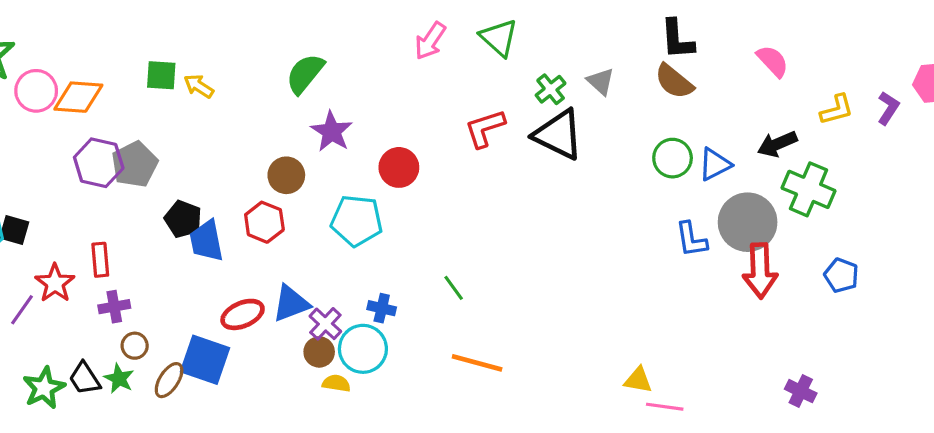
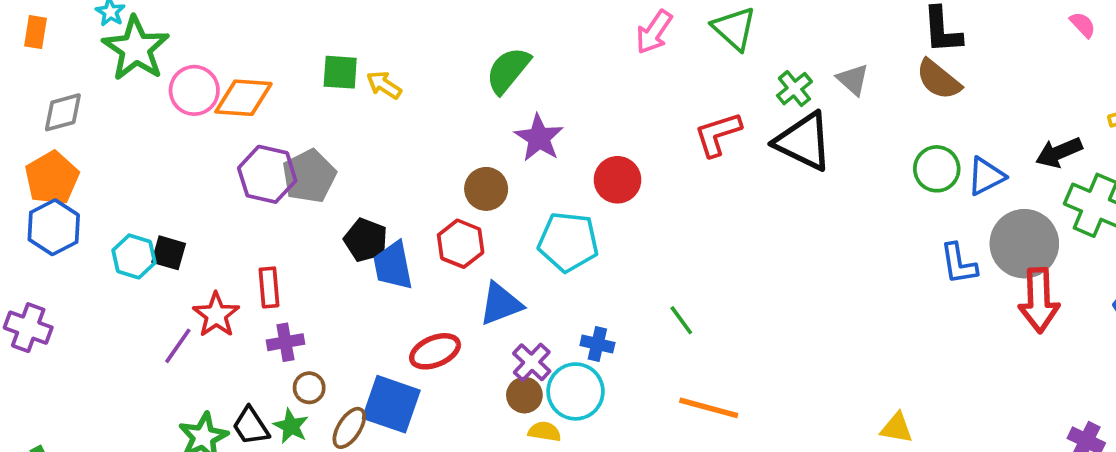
pink semicircle: (773, 61) -> (1083, 25), moved, size x0.7
blue triangle: (291, 303) -> (501, 304), moved

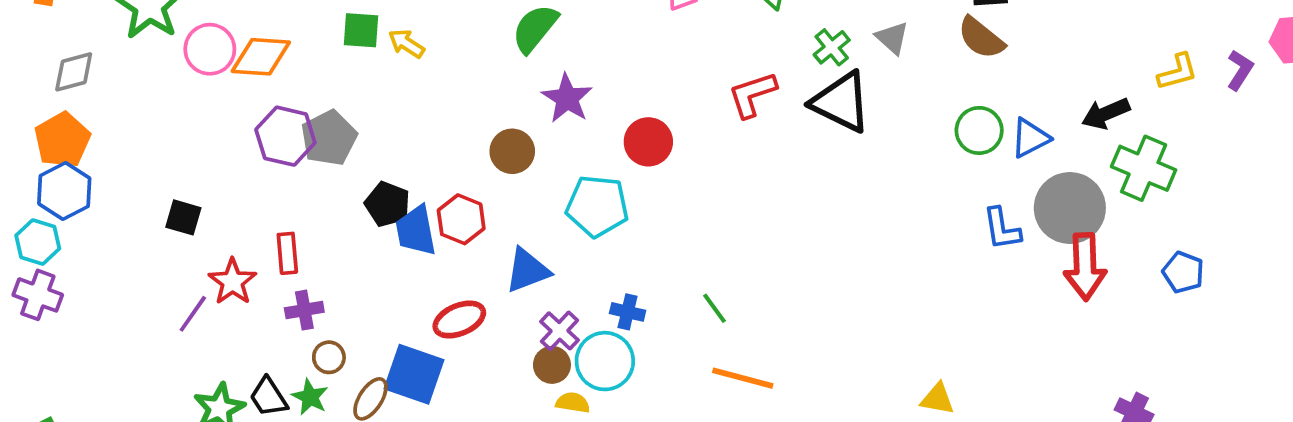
red hexagon: (461, 244) -> (461, 219), moved
cyan hexagon: (134, 256) -> (38, 242), moved
green line: (681, 320) -> (714, 308), moved

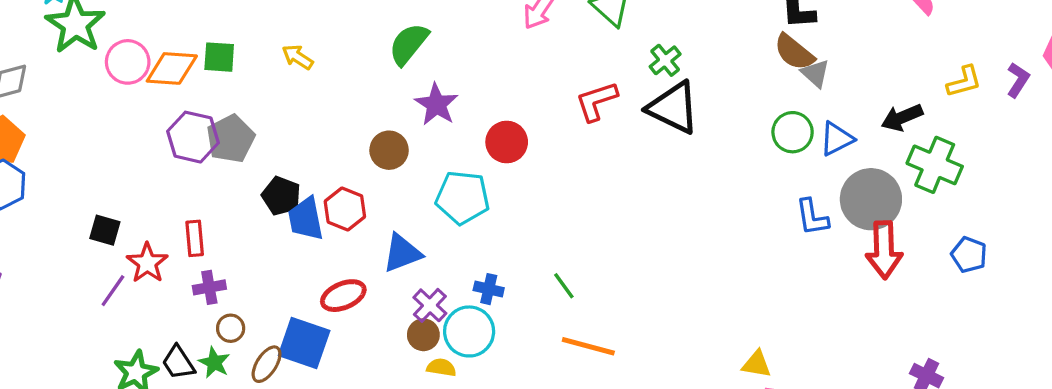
green square: (361, 30) -> (219, 57), moved
gray triangle: (892, 38) -> (815, 73), moved
black square: (183, 217) -> (105, 230), moved

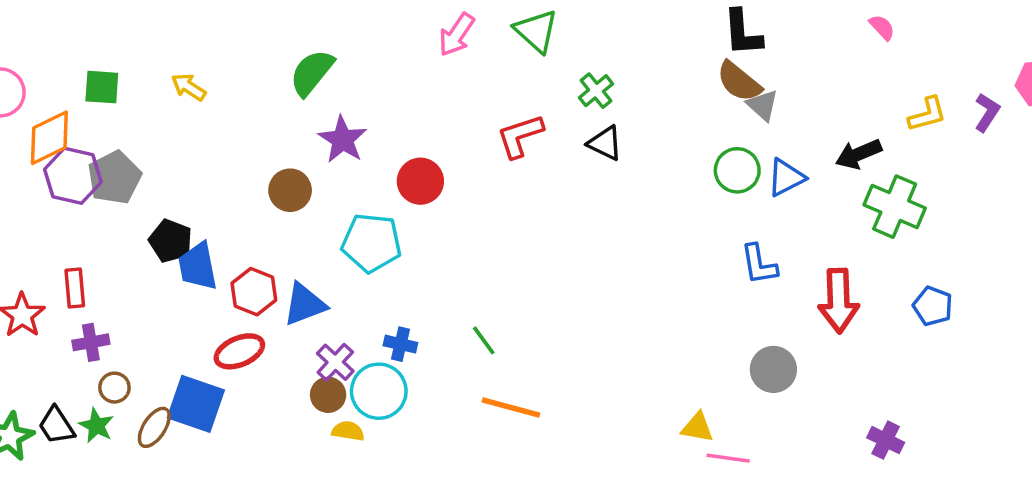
orange diamond: (172, 68) -> (49, 138), moved, turned -30
black triangle: (673, 108) -> (605, 143), size x0.6
gray circle: (871, 199) -> (773, 369), moved, size x0.7
red hexagon: (345, 209) -> (254, 292), moved

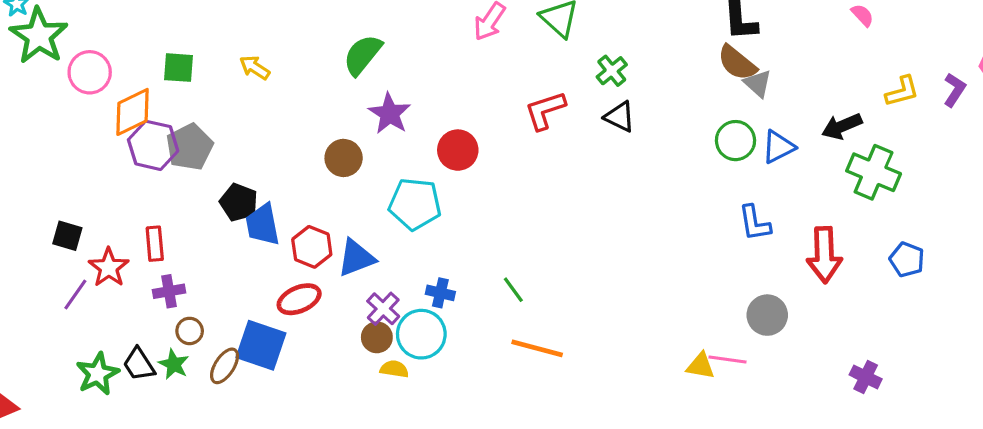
pink line: (728, 458) -> (728, 360), moved

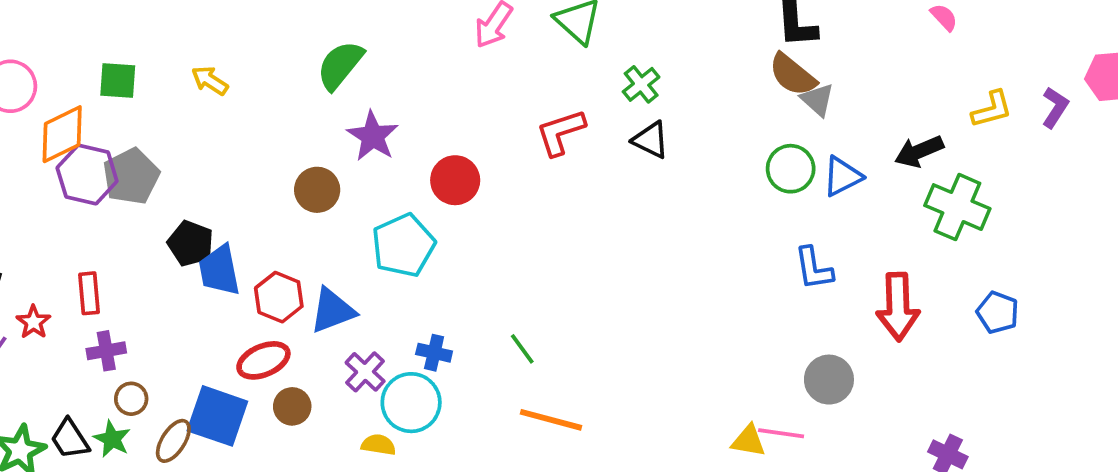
cyan pentagon: (415, 204) -> (403, 245), turned -30
red star: (109, 267) -> (33, 322), size x0.7
brown circle: (377, 337) -> (292, 406), moved

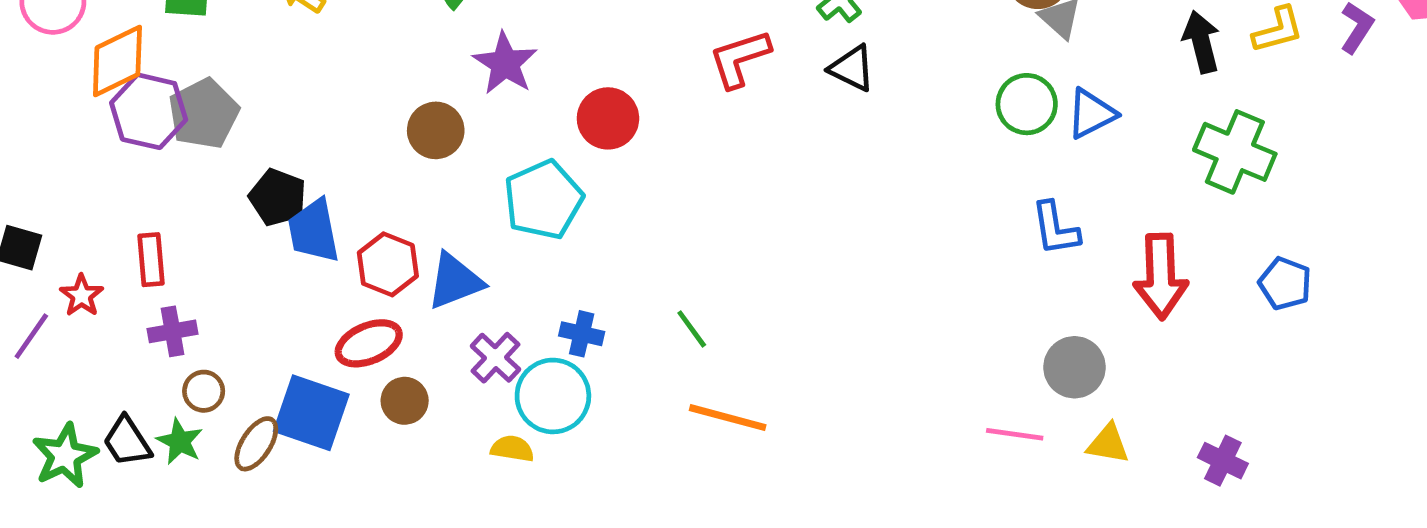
black arrow: (919, 151) -> (1201, 42), moved, turned 99
yellow triangle: (748, 441) -> (1108, 444), moved

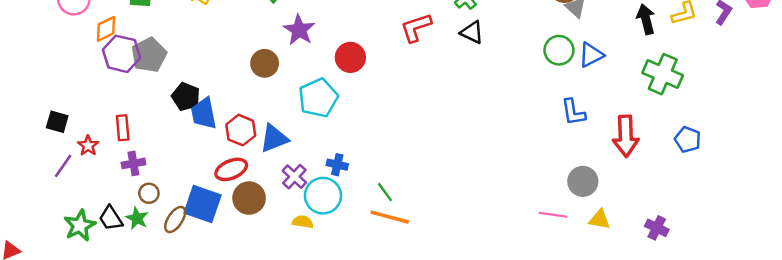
orange diamond: (117, 61) -> (106, 29), size x0.7
green line: (692, 329) -> (385, 192), moved
brown circle: (405, 401) -> (249, 198), size x1.4
orange line: (728, 418) -> (390, 217), moved

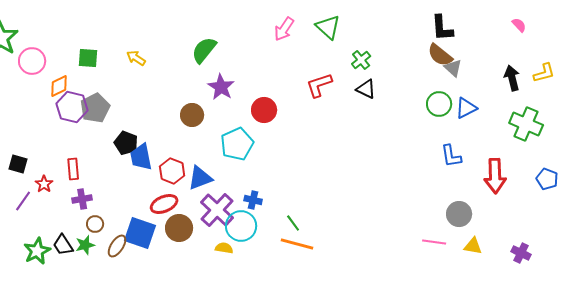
purple cross: (294, 177) -> (217, 210), size x1.6
green star: (137, 218) -> (85, 245), turned 30

